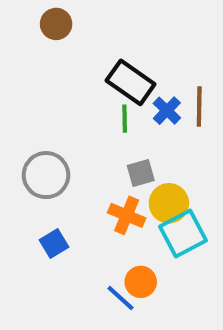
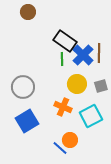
blue cross: (167, 111) -> (83, 55), size x1.5
gray square: (141, 173) -> (101, 86), moved
yellow circle: (169, 203) -> (77, 84), moved
blue square: (54, 244) -> (27, 121), size x1.6

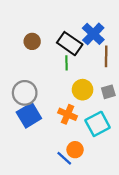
brown circle: (28, 12) -> (32, 41), moved
blue cross: (83, 55) -> (93, 34), moved
blue square: (27, 121) -> (29, 115), moved

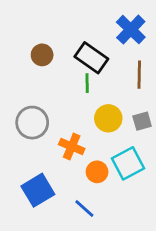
blue cross: (93, 34) -> (131, 30), moved
orange cross: (68, 114) -> (72, 147), moved
blue square: (29, 115) -> (38, 190), moved
orange circle: (75, 150) -> (97, 172), moved

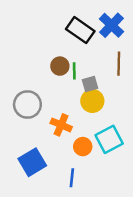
brown circle: (42, 55) -> (60, 66), moved
black rectangle: (91, 58) -> (80, 30), moved
gray square: (142, 121) -> (90, 84), moved
blue line: (84, 209) -> (72, 178), turned 54

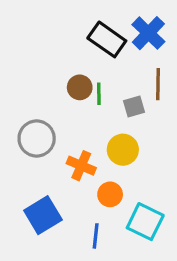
gray square: (90, 84) -> (134, 107), moved
yellow circle: (92, 101) -> (123, 150), moved
cyan square: (109, 139) -> (145, 222), moved, turned -36

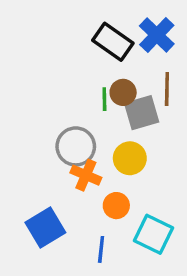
brown circle: (80, 87) -> (123, 92), moved
gray square: (134, 107) -> (142, 113), size x1.5
gray circle: (37, 138) -> (76, 146), moved

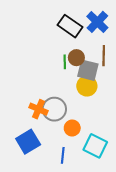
gray square: (142, 113) -> (88, 70), turned 30
gray circle: (76, 146) -> (54, 109), moved
yellow circle: (130, 158) -> (87, 86), moved
orange cross: (86, 175) -> (39, 109), moved

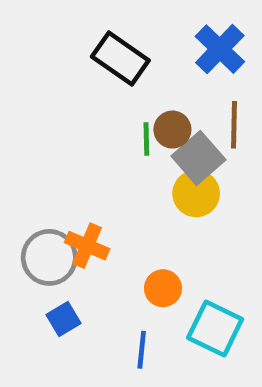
black rectangle: (70, 26) -> (120, 59), moved
gray square: (88, 70) -> (198, 158), turned 35
gray circle: (54, 109) -> (49, 257), moved
blue square: (28, 142) -> (63, 319), size x0.6

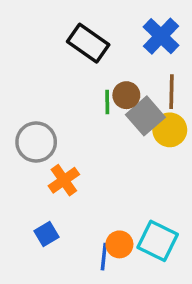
yellow circle: (196, 194) -> (170, 130), moved
orange cross: (87, 246) -> (64, 180), turned 32
gray circle: (49, 257) -> (36, 142), moved
orange circle: (163, 288) -> (119, 244), moved

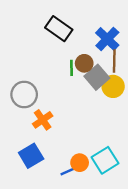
blue cross: (161, 36) -> (107, 39), moved
blue square: (47, 234) -> (31, 156), size x1.5
cyan square: (158, 241) -> (105, 160), turned 32
blue line: (104, 257) -> (69, 171), turned 60

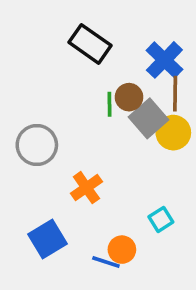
orange cross: (43, 120) -> (86, 188), moved
cyan square: (105, 160) -> (161, 219), moved, size x0.6
blue line: (69, 171) -> (106, 262), turned 42

